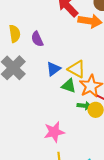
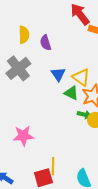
blue triangle: (53, 69) -> (58, 74), turned -35
pink star: (54, 132) -> (23, 136), moved

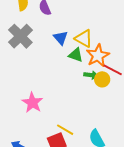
pink star: (23, 136) -> (32, 103), turned -30
yellow line: (53, 166) -> (65, 130), turned -54

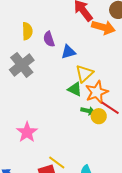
blue triangle: (61, 38) -> (68, 52), moved, turned 49
yellow triangle: (84, 38) -> (84, 74), turned 42

